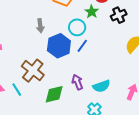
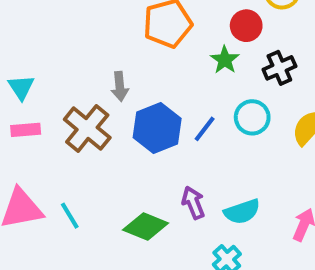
cyan circle: (77, 27) -> (252, 117), moved
brown cross: (33, 71) -> (87, 129), moved
green diamond: (54, 94) -> (146, 226), turned 35

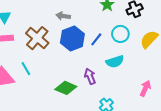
gray arrow: (120, 86) -> (63, 16), moved, turned 104
cyan semicircle: (242, 212) -> (115, 62), moved
cyan line: (70, 216) -> (26, 69), moved

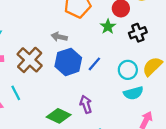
cyan circle: (120, 34) -> (128, 70), moved
cyan semicircle: (115, 62) -> (133, 93), moved

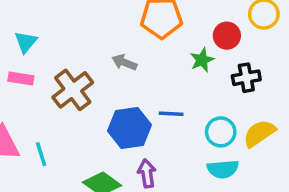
blue hexagon: (68, 62) -> (129, 128), moved
blue line: (94, 64) -> (171, 114), turned 42
cyan line: (16, 93) -> (41, 154), moved

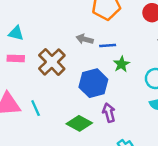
cyan triangle: (26, 42) -> (16, 33), turned -49
green star: (202, 60) -> (122, 64), moved
blue line: (171, 114) -> (108, 45), moved

